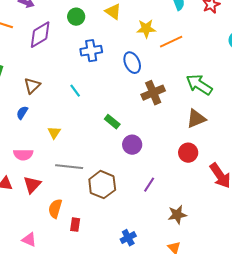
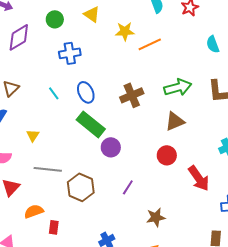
blue ellipse: (132, 63) -> (86, 92), moved
green arrow: (199, 85) -> (178, 87), turned 132
green rectangle: (112, 122) -> (91, 124), size x1.8
orange semicircle: (55, 209) -> (34, 211), turned 54

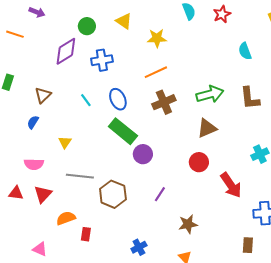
purple diamond: (19, 37) -> (66, 51), moved
orange line: (150, 44) -> (156, 72), moved

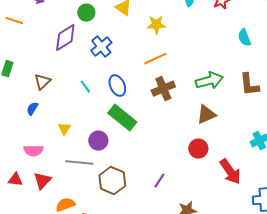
blue cross: (102, 60) -> (101, 47), turned -30
purple circle: (143, 154) -> (98, 141), moved

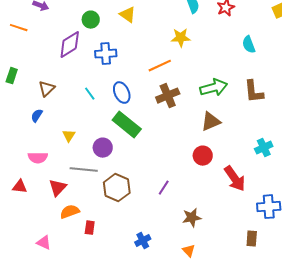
yellow star: (156, 25) -> (181, 38), moved
blue cross: (101, 47) -> (106, 54), turned 35
red triangle: (42, 181) -> (58, 188), moved

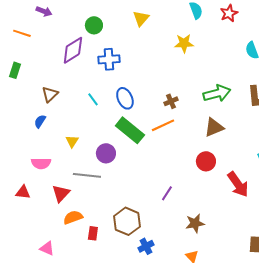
yellow triangle: (128, 15) -> (141, 18), moved, turned 36
orange line: (160, 66) -> (163, 125), moved
green rectangle: (12, 76) -> (15, 70), moved
brown cross: (168, 96) -> (171, 101), size x0.6
brown hexagon: (117, 188) -> (127, 221), moved

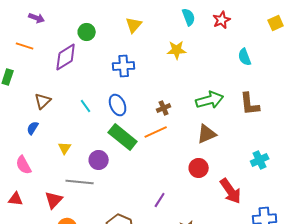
orange line: (22, 33) -> (25, 46), moved
blue cross: (109, 59) -> (124, 66), moved
pink semicircle: (41, 163) -> (24, 165), moved, turned 60

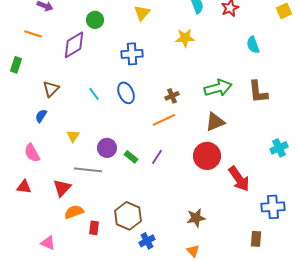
green rectangle: (123, 137) -> (131, 157), moved, size x0.5
cyan cross: (260, 160) -> (279, 148), moved
red circle: (199, 168) -> (207, 156), size x1.4
purple line: (160, 200) -> (157, 157), moved

